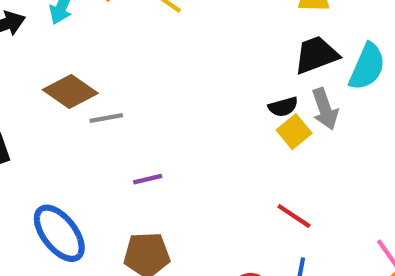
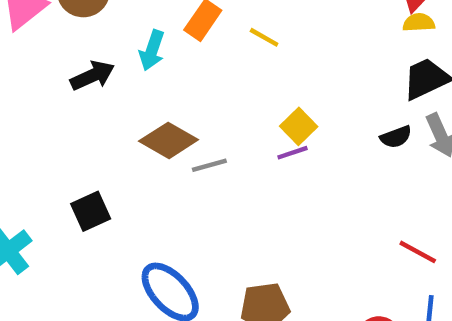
yellow square: (294, 132) -> (299, 126), moved
purple line: (148, 179) -> (292, 153), moved

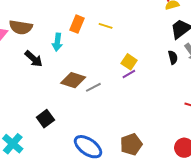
black arrow: (92, 76) -> (34, 59), turned 78
black semicircle: (396, 137) -> (173, 57), turned -72

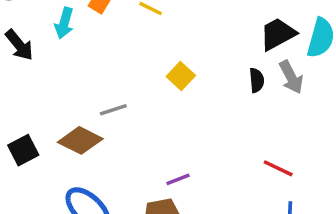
purple line: (129, 74) -> (178, 179), moved
brown diamond: (73, 80) -> (80, 140), moved

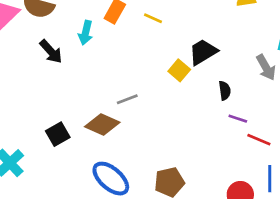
black trapezoid: (278, 34) -> (203, 52), moved
black semicircle: (257, 80) -> (225, 91), moved
purple line: (178, 179) -> (238, 119), moved, turned 42

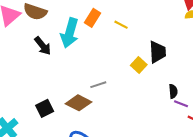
cyan arrow: (86, 33) -> (70, 33), size x1.6
black trapezoid: (203, 52) -> (157, 52), turned 115
black semicircle: (225, 91) -> (173, 91), moved

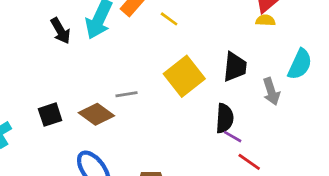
black trapezoid: (157, 52) -> (235, 67), moved
yellow square: (139, 65) -> (184, 76), size x1.8
black semicircle: (173, 91) -> (225, 118), size x1.5

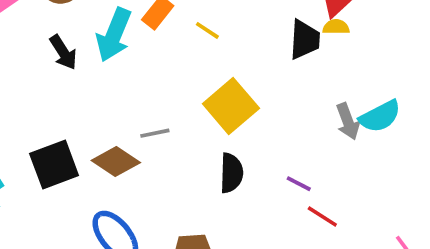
cyan semicircle: (300, 64) -> (380, 116), moved, turned 40
black trapezoid: (235, 67) -> (305, 40), moved
black square: (50, 115) -> (54, 164), size x1.5
black semicircle: (225, 118) -> (231, 173), moved

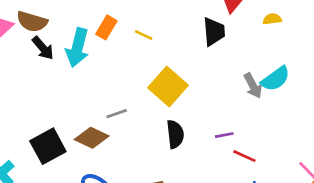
yellow semicircle: (336, 27) -> (272, 19), moved
black arrow: (63, 52) -> (43, 48), moved
purple line: (299, 184) -> (224, 135), turned -30

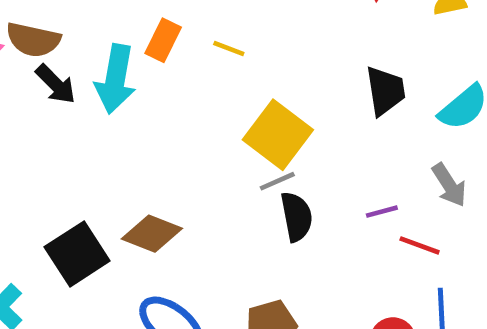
black trapezoid: (214, 32) -> (385, 91), moved
gray arrow: (253, 86) -> (449, 185), moved
gray line: (117, 114) -> (277, 181), moved

